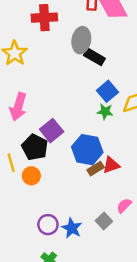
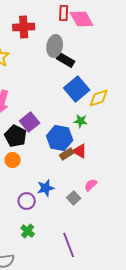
blue square: (107, 91) -> (77, 89), size x1.4
green star: (105, 112) -> (81, 121), moved
red triangle: (111, 165) -> (80, 151), turned 49
blue star: (72, 228) -> (46, 188), moved, turned 30

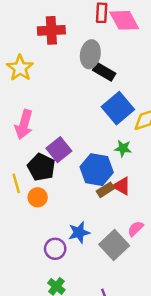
gray square: (74, 198) -> (114, 245), size x1.6

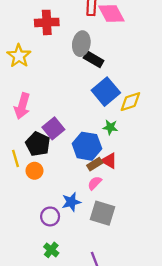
pink semicircle: (135, 229) -> (95, 183), moved
gray square: (114, 245) -> (102, 213), turned -30

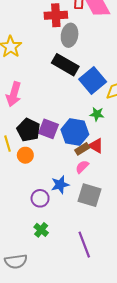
red cross: (47, 22) -> (56, 15), moved
black rectangle: (94, 59) -> (65, 65), moved, size x1.4
purple square: (53, 128) -> (48, 129), moved, turned -30

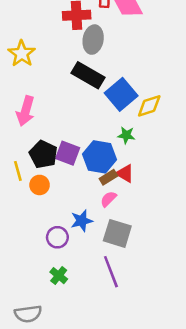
purple line: (84, 245) -> (111, 272), moved

